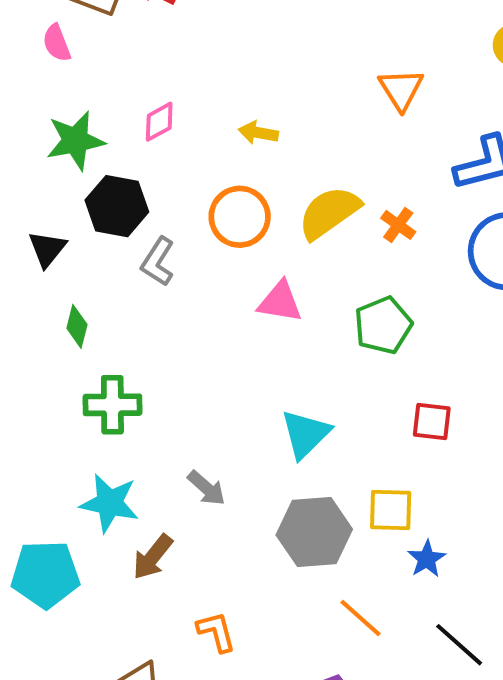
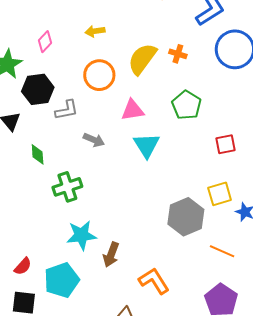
gray L-shape: (158, 262) -> (67, 110), turned -115
cyan triangle: (305, 434) -> (147, 145), moved
gray arrow: (206, 488) -> (94, 140), moved
orange L-shape: (216, 632) -> (154, 281), size x1.4

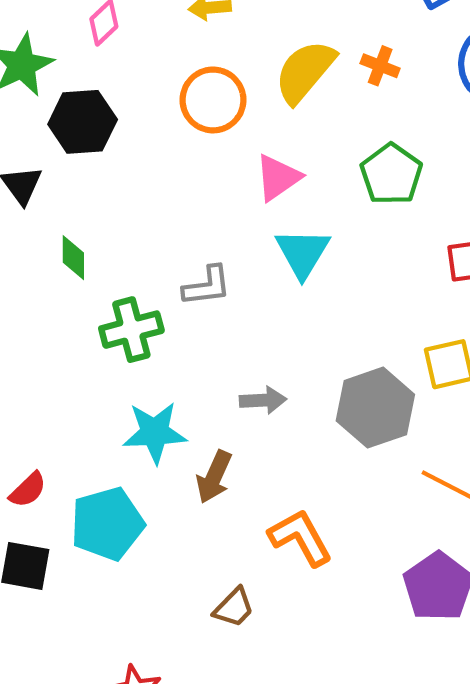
gray L-shape: (67, 110) -> (207, 286), moved
pink triangle: (133, 110) -> (278, 178), turned -30
gray arrow: (94, 140) -> (263, 400), moved, turned -30

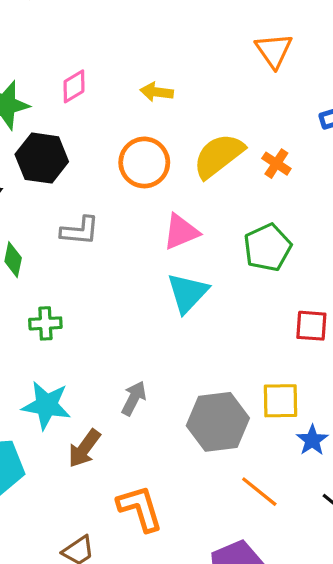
gray L-shape: (207, 286) -> (80, 231), moved
green cross: (131, 330) -> (45, 323), size x0.7
gray arrow: (263, 400) -> (134, 398), turned -72

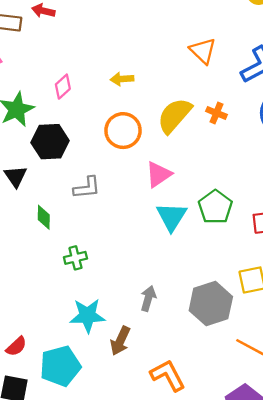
orange triangle: (274, 51) -> (203, 51), moved
green pentagon: (267, 248) -> (215, 207), moved

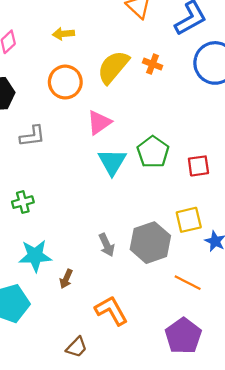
gray arrow: (148, 298) -> (107, 245), moved, turned 140
brown arrow: (120, 341) -> (66, 279), size x0.7

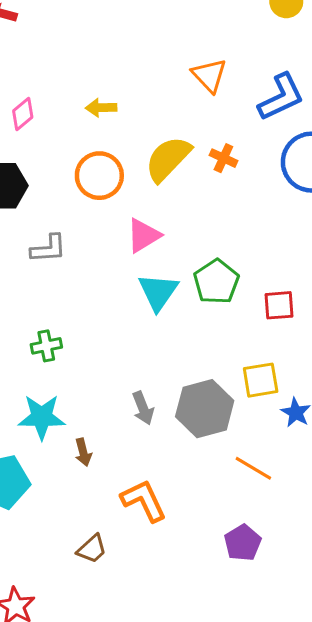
green cross: (23, 202) -> (46, 346), moved
brown arrow: (66, 279) -> (83, 452), turned -42
purple pentagon: (183, 336) -> (243, 543), size x0.7

